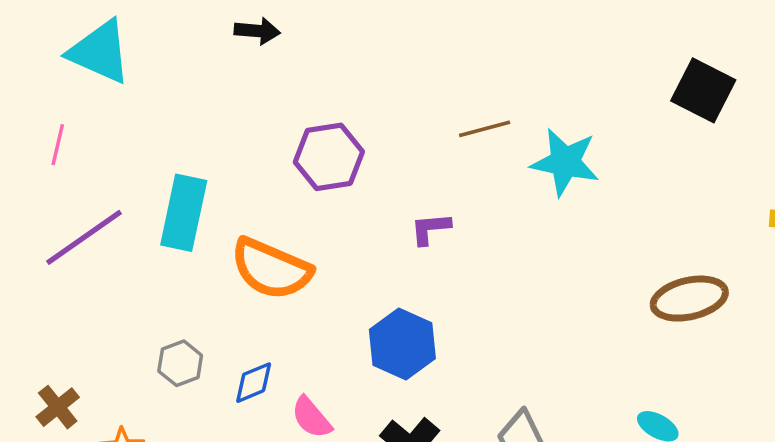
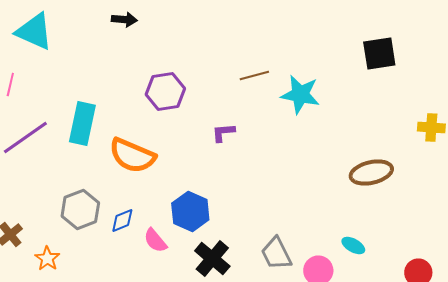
black square: (703, 90) -> (379, 54), turned -36
blue hexagon: (402, 344) -> (190, 212), moved
gray hexagon: (180, 363) -> (80, 210), size x1.5

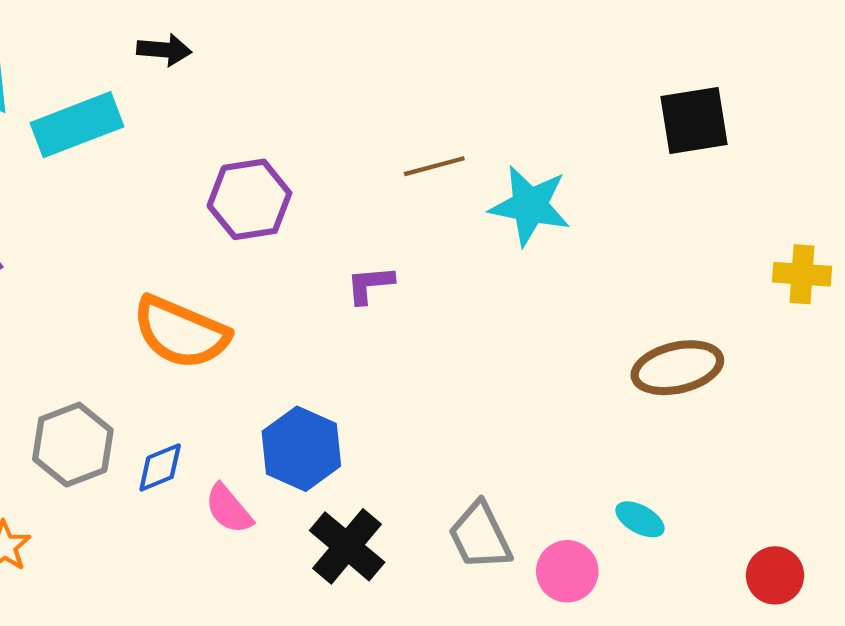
cyan rectangle: (82, 124) -> (77, 125), moved, turned 57

